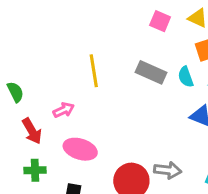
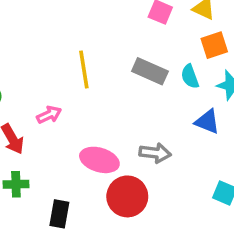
pink ellipse: (80, 149) -> (99, 160), moved
gray arrow: (168, 170) -> (155, 153), moved

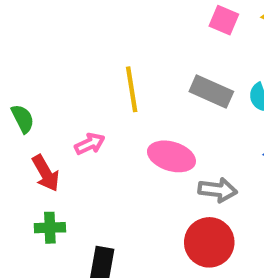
pink ellipse: (99, 160) -> (171, 156), moved
red circle: (127, 196) -> (209, 242), moved

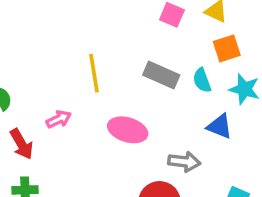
gray arrow: (218, 190) -> (184, 162), moved

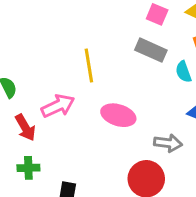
gray rectangle: (161, 75) -> (151, 50), moved
pink arrow: (59, 119) -> (58, 106), size x1.5

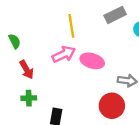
gray rectangle: (151, 50) -> (115, 15), turned -50
pink arrow: (58, 106) -> (64, 54), moved

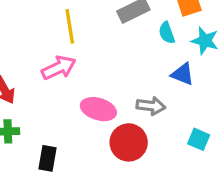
pink ellipse: (92, 61) -> (98, 109), moved

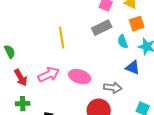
pink arrow: (59, 68) -> (49, 75), moved
pink ellipse: (98, 109) -> (80, 77), moved

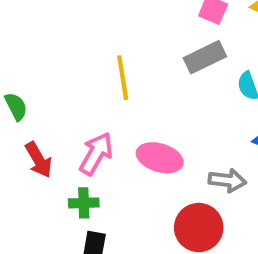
pink arrow: (49, 75) -> (96, 154), turned -35
green cross: (23, 104) -> (84, 203), moved

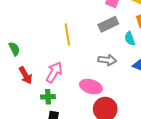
pink ellipse: (160, 158) -> (91, 87), moved
gray arrow: (227, 180) -> (107, 60), moved

